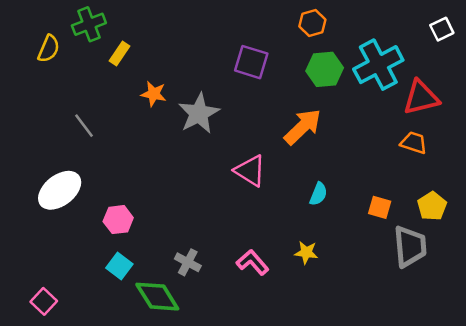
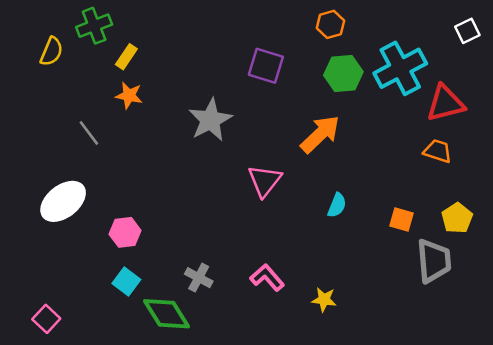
orange star: (154, 94) -> (129, 95), moved
pink triangle: (250, 171) -> (265, 181), turned 36
yellow star: (306, 253) -> (324, 300), moved

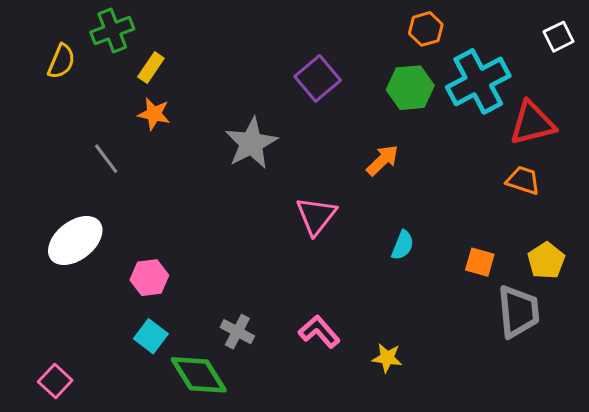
orange hexagon: (330, 24) -> (426, 29), moved
purple square: (266, 66) -> (318, 78), turned 33
orange arrow: (320, 134) -> (383, 160), size x0.7

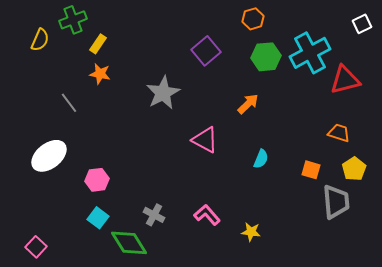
orange hexagon: (426, 29) -> (253, 19), moved
orange trapezoid: (523, 180) -> (339, 133), moved
pink triangle: (316, 216) -> (205, 140), turned -40

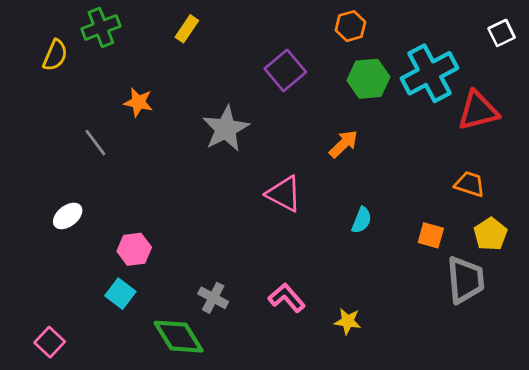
yellow rectangle: (98, 44) -> (187, 29), moved
white ellipse: (49, 156) -> (68, 216), size x0.6
cyan square: (98, 218) -> (120, 294), moved

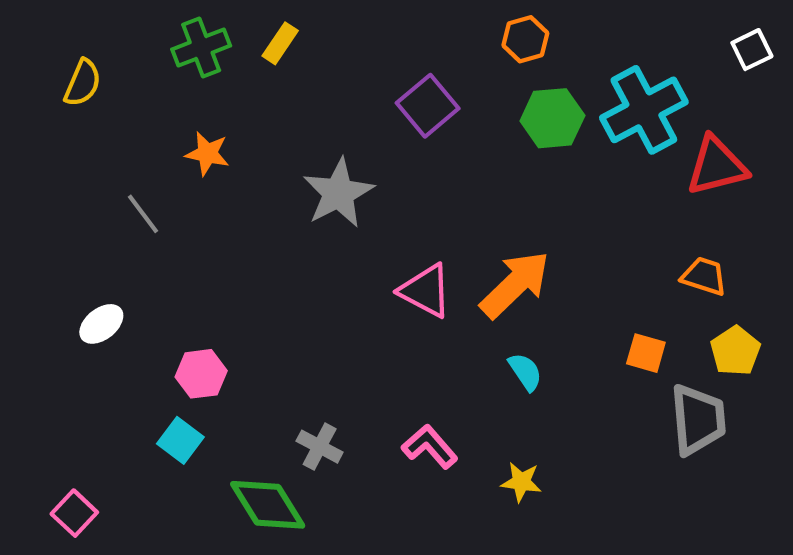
green cross: (101, 27) -> (201, 48), moved
orange arrow: (344, 144) -> (515, 284), moved, size x1.6
cyan semicircle: (362, 220) -> (525, 372), moved, turned -56

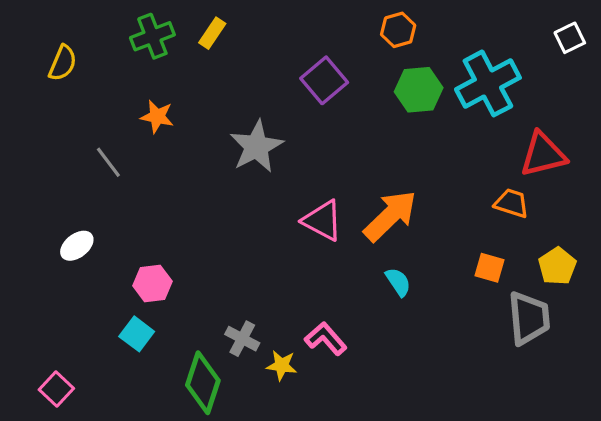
red triangle: (717, 166) -> (543, 154), moved
orange trapezoid: (704, 276) -> (512, 203), moved
yellow star: (521, 482) -> (282, 365), moved
green diamond: (268, 505) -> (203, 383), turned 50

